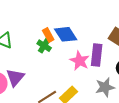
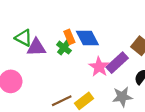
purple rectangle: (97, 55) -> (117, 63), turned 35
purple triangle: (15, 77) -> (36, 47), moved, turned 42

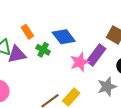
orange rectangle: (69, 37) -> (27, 32), moved
pink star: (99, 67) -> (80, 62), turned 30

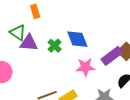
orange rectangle: (27, 32) -> (35, 11), moved
purple rectangle: (96, 55) -> (112, 56), moved

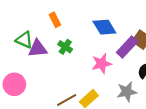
orange rectangle: (35, 11) -> (55, 20), moved
blue diamond: (77, 39) -> (104, 27), moved

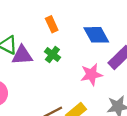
orange rectangle: (55, 20) -> (52, 24), moved

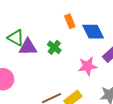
orange rectangle: (52, 24) -> (70, 21), moved

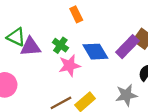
blue diamond: (93, 32) -> (95, 52), moved
pink star: (87, 66) -> (69, 66), moved

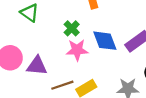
purple triangle: (30, 47) -> (37, 66), moved

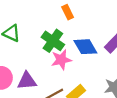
green cross: (72, 28) -> (53, 41), size x1.5

